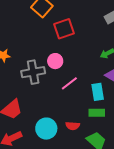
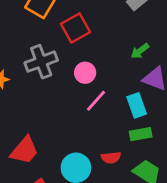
pink circle: (55, 61) -> (85, 73), moved
gray cross: (33, 72) -> (41, 62), moved

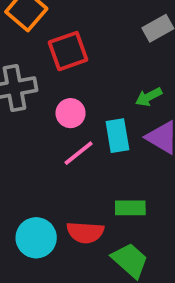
cyan rectangle: (137, 105) -> (117, 136), moved
red semicircle: (111, 158) -> (85, 232), size x1.4

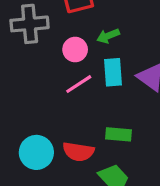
green arrow: (149, 97) -> (108, 36), moved

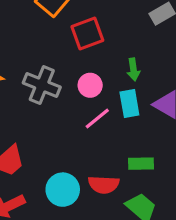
gray cross: (30, 24) -> (42, 85), moved, turned 33
green arrow: (108, 36) -> (133, 69), moved, turned -70

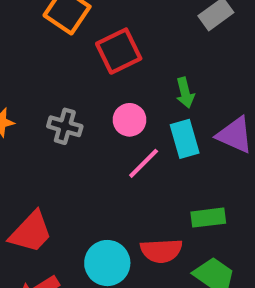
gray cross: (42, 85) -> (65, 126), size x0.7

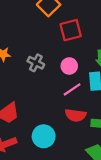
red semicircle: (161, 251) -> (76, 115), moved

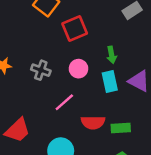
pink line: (72, 89) -> (64, 102), moved

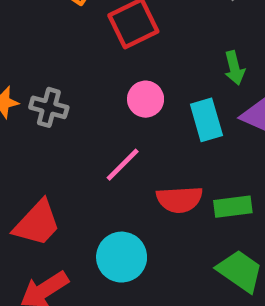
green arrow: (112, 55) -> (234, 68), moved
gray cross: (41, 70) -> (49, 107), moved

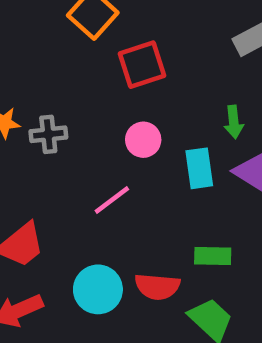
gray cross: (49, 107) -> (48, 134), turned -30
red semicircle: (179, 199) -> (157, 287), moved

